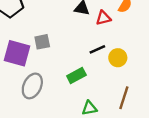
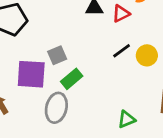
green rectangle: (76, 76) -> (72, 79), moved

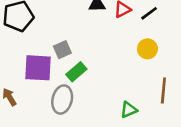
black line: (122, 51) -> (149, 13), moved

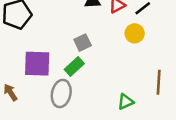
yellow circle: (147, 49) -> (135, 33), moved
gray square: (62, 50) -> (83, 43), moved

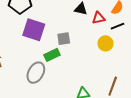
purple square: (37, 64) -> (34, 30), moved

